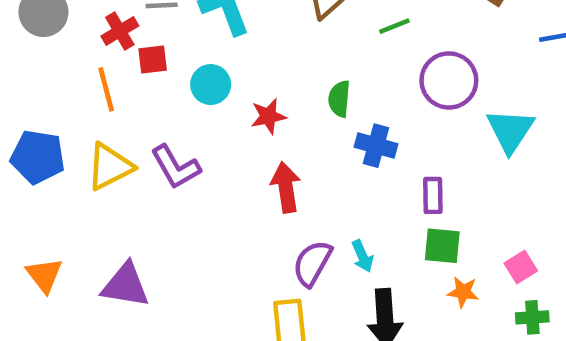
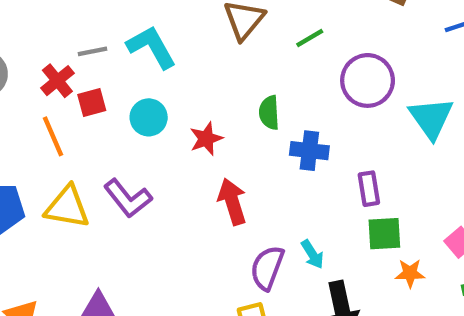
yellow triangle: (110, 167) -> (67, 207), turned 45

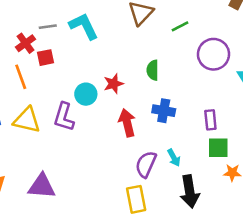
cyan circle: (149, 117) -> (86, 94), moved
blue cross: (309, 151) -> (164, 111), moved
purple L-shape: (128, 198) -> (64, 117), turned 52

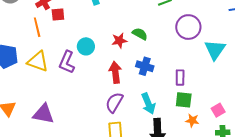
green semicircle: (153, 70) -> (140, 34), turned 112
red star: (114, 84) -> (119, 41), moved
cyan arrow: (174, 158) -> (148, 104), size x1.5
purple semicircle: (146, 164) -> (114, 102), moved

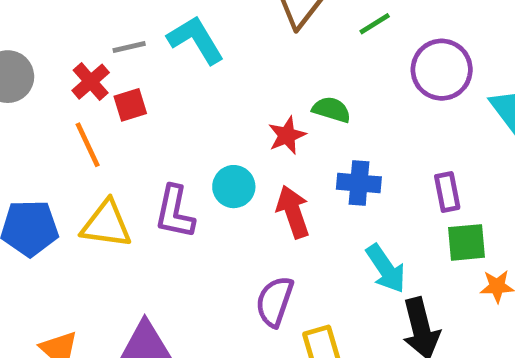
cyan circle: (86, 46) -> (234, 187), moved
purple semicircle: (114, 102) -> (275, 301), moved

